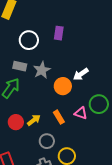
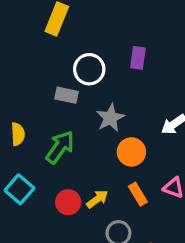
gray rectangle: (20, 66) -> (67, 95), moved
orange circle: (63, 86) -> (131, 152), moved

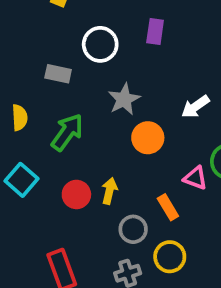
gray rectangle: (67, 95) -> (58, 74), moved
orange rectangle: (138, 194) -> (168, 207), moved
yellow arrow: (97, 199) -> (109, 191), turned -40

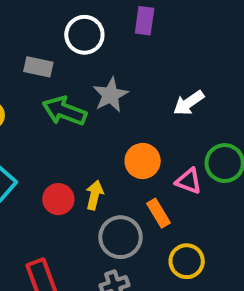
green arrow: (67, 132) -> (64, 111), moved, turned -105
orange circle: (148, 138) -> (143, 161), moved
gray circle: (133, 229) -> (120, 237), size x1.4
yellow circle: (170, 257) -> (187, 261), moved

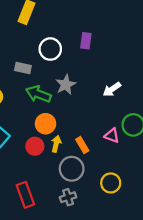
orange circle: (143, 161) -> (46, 124), moved
orange rectangle: (159, 213) -> (82, 145), moved

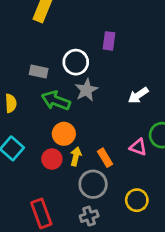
white circle: (50, 49) -> (76, 62), moved

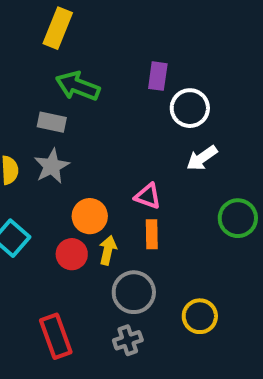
white circle: (76, 62) -> (190, 108), moved
gray star: (86, 90) -> (52, 166), moved
green arrow: (56, 101) -> (78, 86), moved
pink triangle: (138, 147) -> (148, 196), moved
orange rectangle: (105, 158) -> (152, 234), moved, turned 30

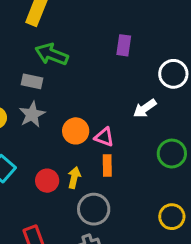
purple rectangle: (158, 76) -> (124, 45), moved
white circle: (190, 108) -> (173, 74), moved
orange circle: (90, 216) -> (76, 131), moved
yellow circle: (200, 316) -> (172, 217), moved

